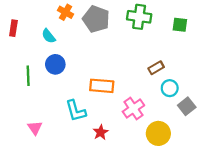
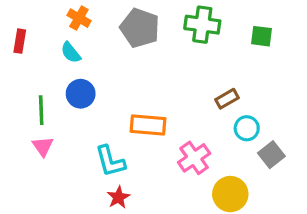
orange cross: (66, 12) -> (79, 18), moved
pink triangle: (35, 128) -> (43, 146), moved
red star: (101, 132) -> (118, 197), moved

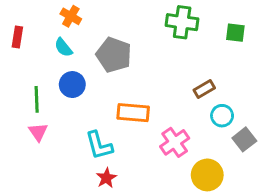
gray pentagon: (140, 28) -> (114, 55), moved

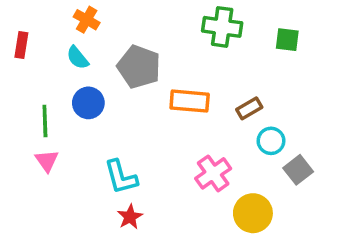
orange rectangle: (133, 113) -> (190, 101), moved

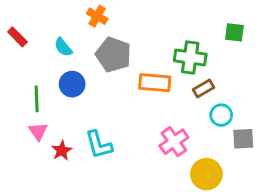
orange cross: (87, 20) -> (97, 16), moved
green cross: (222, 27) -> (190, 58), moved
red rectangle: (21, 45) -> (17, 37), turned -54
gray square: (298, 170) -> (243, 139), turned 35
red star: (130, 217) -> (62, 151), moved

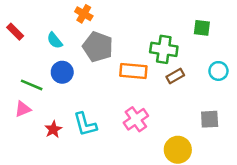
green line: (37, 99) -> (32, 85), turned -65
cyan circle: (221, 115) -> (218, 71), moved
pink triangle: (38, 131) -> (23, 109), moved, turned 42
pink cross: (174, 142) -> (136, 119), moved

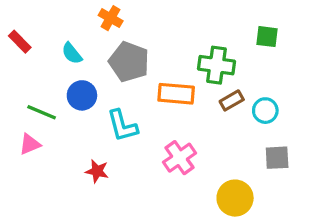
cyan circle: (218, 71) -> (265, 111), moved
cyan L-shape: (85, 124) -> (122, 126), moved
red star: (53, 129) -> (97, 171), moved, turned -30

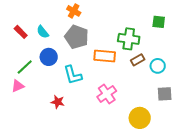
orange cross: (111, 18) -> (74, 11), moved
red rectangle: (20, 42) -> (21, 32), moved
green line: (42, 112) -> (25, 67), turned -66

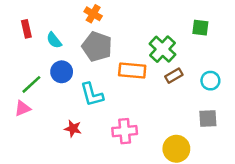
red rectangle: (21, 32) -> (26, 29), moved, turned 32
green cross: (129, 39) -> (162, 49), turned 35
cyan circle: (158, 66) -> (210, 81), moved
pink cross: (107, 94) -> (125, 131), moved, turned 30

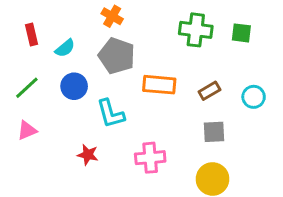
cyan semicircle: (54, 40) -> (65, 48), turned -90
green cross: (162, 49) -> (196, 30), moved, turned -36
green line: (31, 84) -> (27, 88), moved
gray square: (208, 118) -> (214, 132), moved

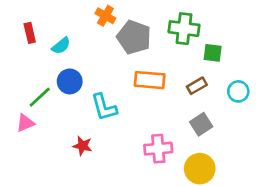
green square: (241, 33) -> (213, 53), moved
gray pentagon: (117, 56) -> (134, 37), moved
green line: (27, 88) -> (40, 97), moved
gray square: (214, 132) -> (201, 124), turned -30
pink cross: (150, 158) -> (158, 149), moved

